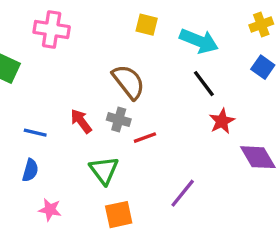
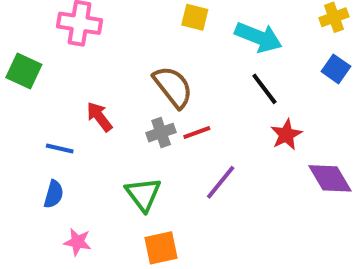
gray cross: (119, 120) -> (161, 133), turned -35
red arrow: (81, 121) -> (99, 117), moved
red line: (145, 138) -> (197, 133), moved
purple line: (183, 193) -> (221, 182), moved

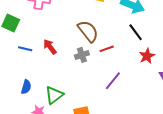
red line: (197, 133) -> (107, 49), moved
blue line: (60, 148) -> (25, 49), moved
green triangle: (143, 194) -> (54, 95), moved, turned 30

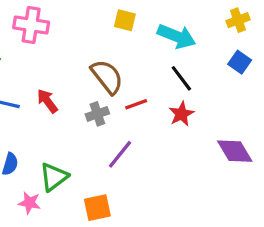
red star: (147, 56) -> (181, 114), moved
purple line: (113, 81) -> (120, 154), moved

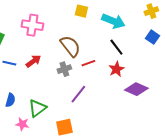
pink cross: (31, 25) -> (32, 25), moved
red arrow: (47, 101) -> (33, 61), turned 91
purple diamond: (235, 151) -> (136, 89), moved, turned -35

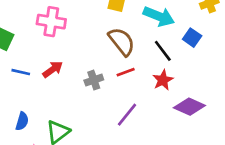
blue square: (152, 37) -> (192, 38), moved
brown semicircle: (70, 46) -> (122, 42), moved
purple line: (78, 94) -> (127, 115), moved

